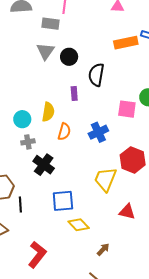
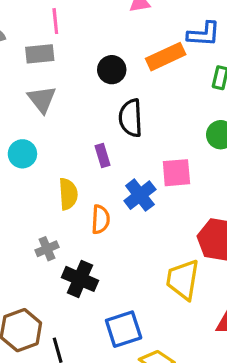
black circle: (69, 57) -> (112, 70), moved
pink square: (127, 109) -> (176, 173), moved
cyan circle: (22, 119) -> (22, 154), moved
blue cross: (98, 132) -> (140, 195), moved

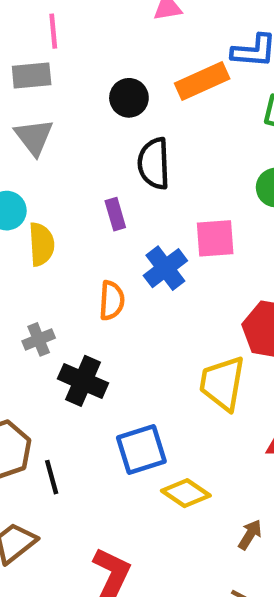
yellow semicircle: (68, 194) -> (41, 244), moved

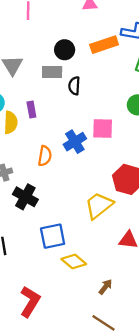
gray rectangle: (32, 75) -> (52, 72), moved
black semicircle: (154, 163) -> (74, 86), size x0.7
purple rectangle: (115, 214) -> (31, 109), moved
yellow trapezoid: (222, 383) -> (99, 205), turned 36

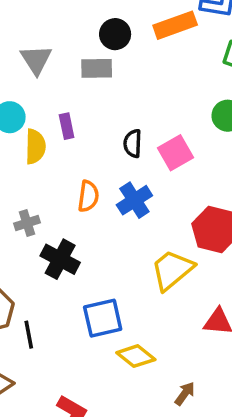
black semicircle: (74, 86) -> (133, 143), moved
pink square: (103, 129) -> (176, 153), turned -30
blue cross: (75, 142) -> (134, 200), moved

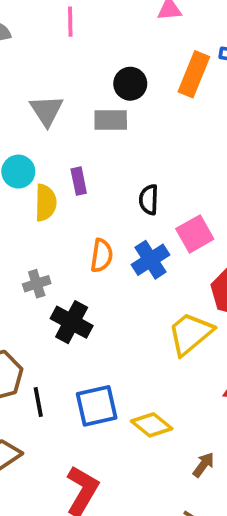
orange rectangle: (175, 25) -> (194, 74), turned -48
pink square: (176, 153) -> (195, 234), moved
blue square: (103, 318) -> (97, 406), moved

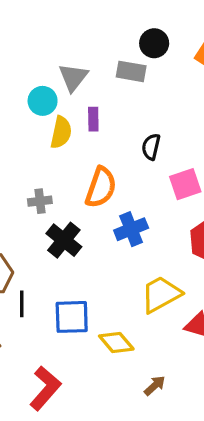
gray triangle: (47, 111) -> (73, 77), moved
orange semicircle: (102, 255) -> (101, 187), size x1.4
blue cross: (151, 260) -> (131, 229), moved
yellow trapezoid: (190, 334) -> (161, 294), moved

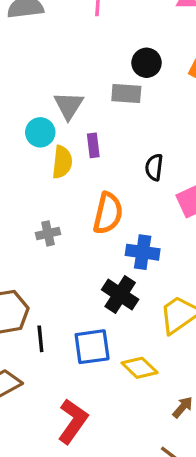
blue cross: (131, 229) -> (143, 252), turned 36
black cross: (64, 240) -> (120, 295), moved

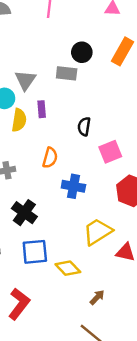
orange semicircle: (108, 213) -> (50, 158), size x0.7
black cross: (120, 295) -> (24, 213), moved

